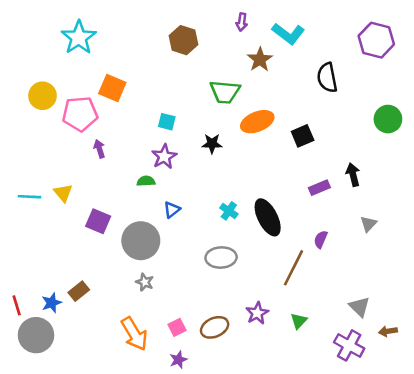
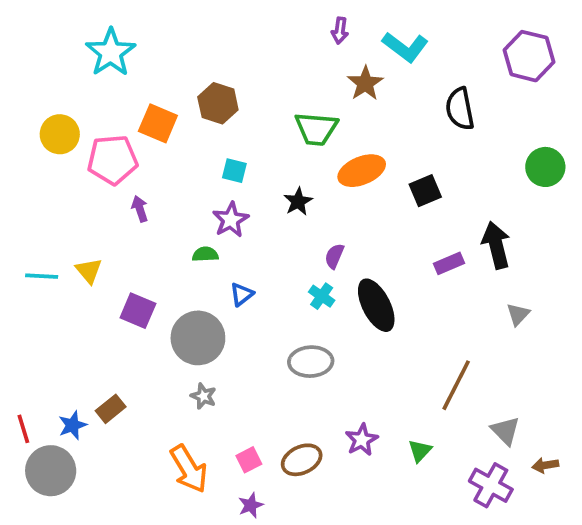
brown hexagon: (184, 40) -> (218, 103), moved
black star: (212, 144) -> (298, 202), turned -30
black arrow: (353, 175) -> (496, 245), size x1.4
purple semicircle: (321, 239) -> (334, 256), moved
brown line: (293, 268) -> (456, 385), moved

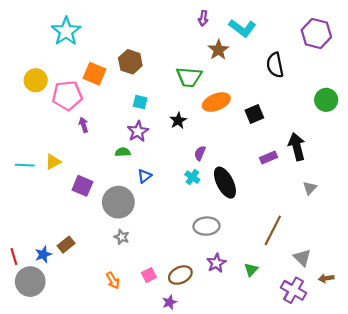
yellow triangle: (89, 271) -> (53, 162), turned 42
gray ellipse: (311, 362) -> (206, 226), moved
orange arrow: (189, 469) -> (113, 280), size x0.6
purple star: (251, 505) -> (169, 302), moved

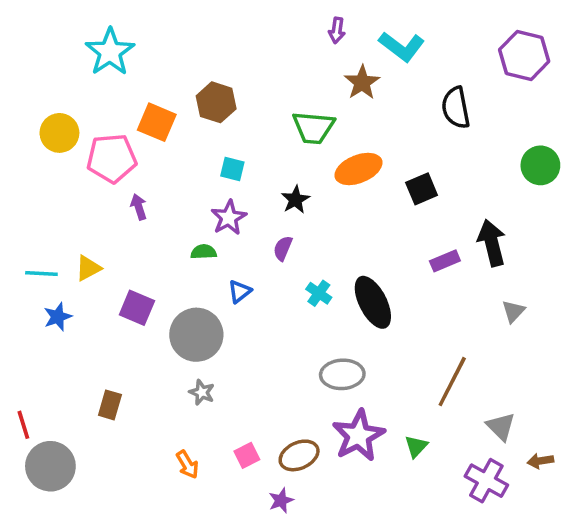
purple semicircle: (200, 153) -> (283, 248), moved
brown rectangle: (66, 245) -> (110, 405), turned -35
blue star: (43, 254) -> (58, 317), moved
purple star: (216, 263) -> (358, 436), size x1.6

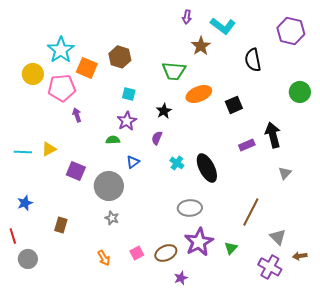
cyan star: (110, 52) -> (61, 50), moved
blue star: (58, 317) -> (25, 203), moved
gray circle: (50, 466) -> (28, 259), size x0.7
purple star: (281, 500) -> (181, 278), moved

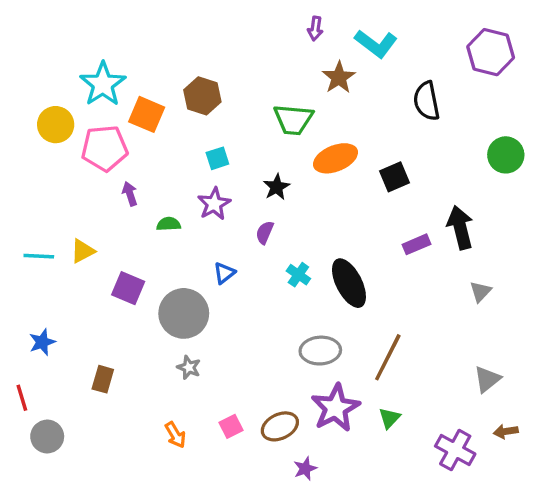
cyan square: (129, 94) -> (217, 158), turned -32
green semicircle: (113, 140) -> (169, 224), moved
brown line: (251, 212) -> (388, 357), moved
gray triangle: (278, 237) -> (487, 379), moved, turned 36

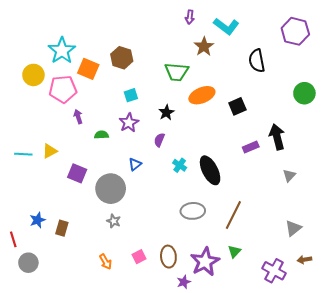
blue star: (42, 342) -> (38, 220), moved
purple star: (336, 408) -> (205, 262), moved
brown ellipse: (280, 426) -> (168, 257), turned -70

